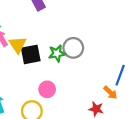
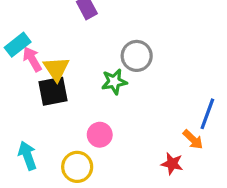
gray circle: (73, 48) -> (137, 56), moved
black square: (31, 54) -> (53, 91), moved

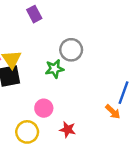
red star: (172, 164) -> (68, 130), moved

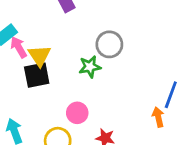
orange arrow: (113, 112) -> (158, 117), turned -147

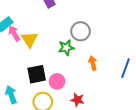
black square: (37, 75) -> (37, 74), moved
orange arrow: (158, 117) -> (93, 63), moved

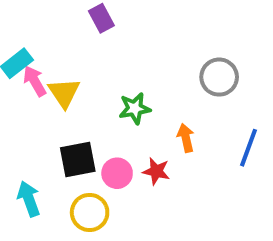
gray circle: (81, 31) -> (219, 77), moved
red star: (77, 100) -> (156, 171), moved

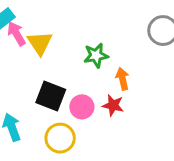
orange arrow: (186, 138) -> (122, 79), moved
black square: (78, 159) -> (51, 96), turned 32

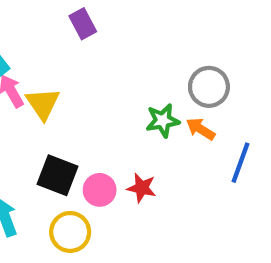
green star: (96, 55) -> (163, 121), moved
orange arrow: (122, 79) -> (201, 129), moved, turned -45

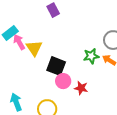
black square: (58, 175) -> (56, 66), moved
pink circle: (100, 190) -> (63, 81), moved

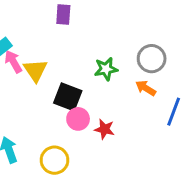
purple rectangle: (53, 10) -> (63, 14), turned 32
green star: (91, 56) -> (106, 69), moved

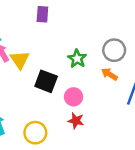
green star: (106, 69) -> (77, 59), turned -30
pink circle: (78, 119) -> (74, 97), moved
red star: (105, 129) -> (76, 121), moved

